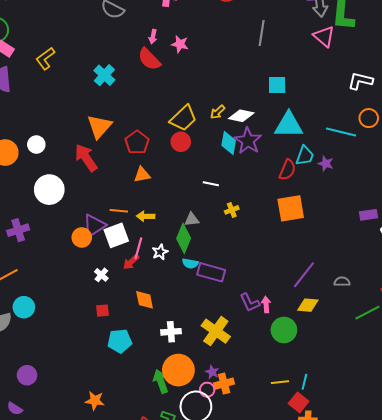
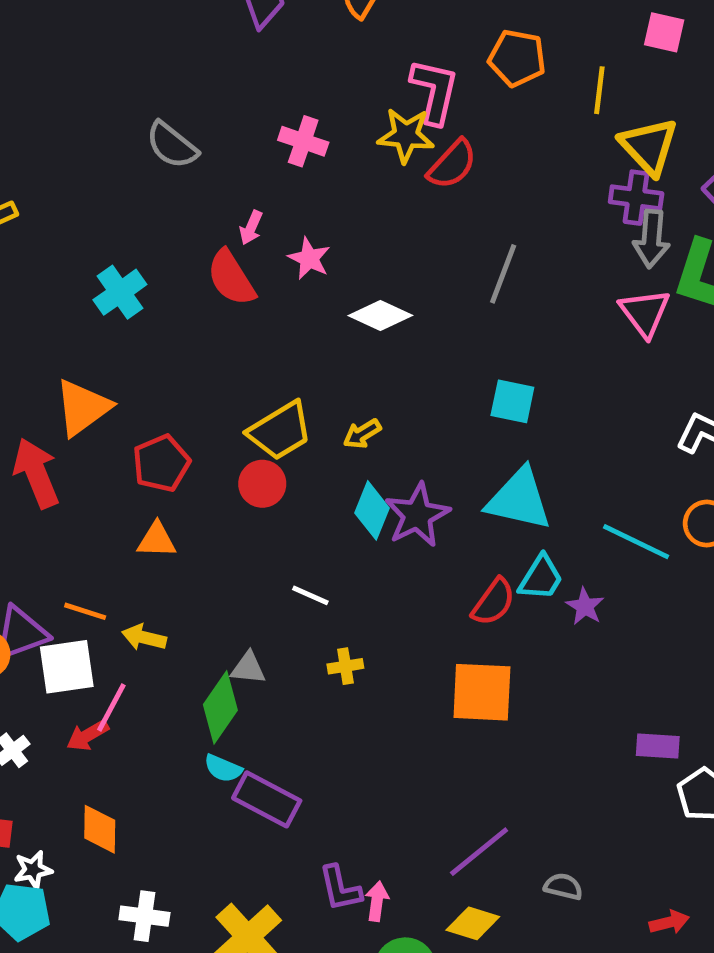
white diamond: (241, 116) -> (380, 316), moved
white star: (160, 252) -> (33, 870), moved

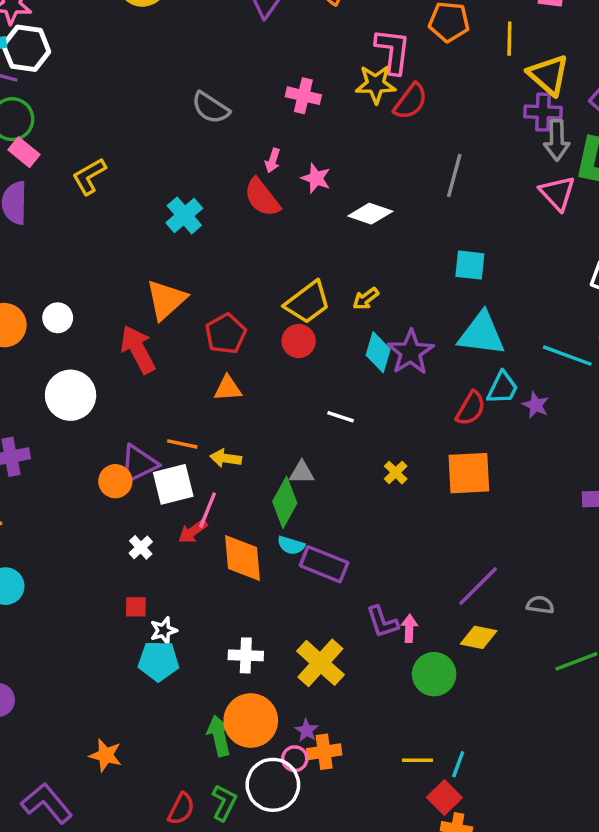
yellow cross: (345, 666) -> (396, 473), moved, turned -30
orange diamond: (100, 829) -> (243, 558), moved, size x1.4

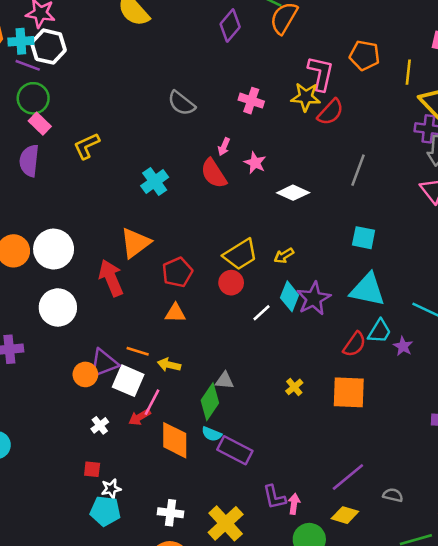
white circle: (58, 318) -> (54, 249), size x1.8
white line: (341, 417) -> (261, 313), moved, turned -66
white square: (173, 484) -> (128, 381), turned 32

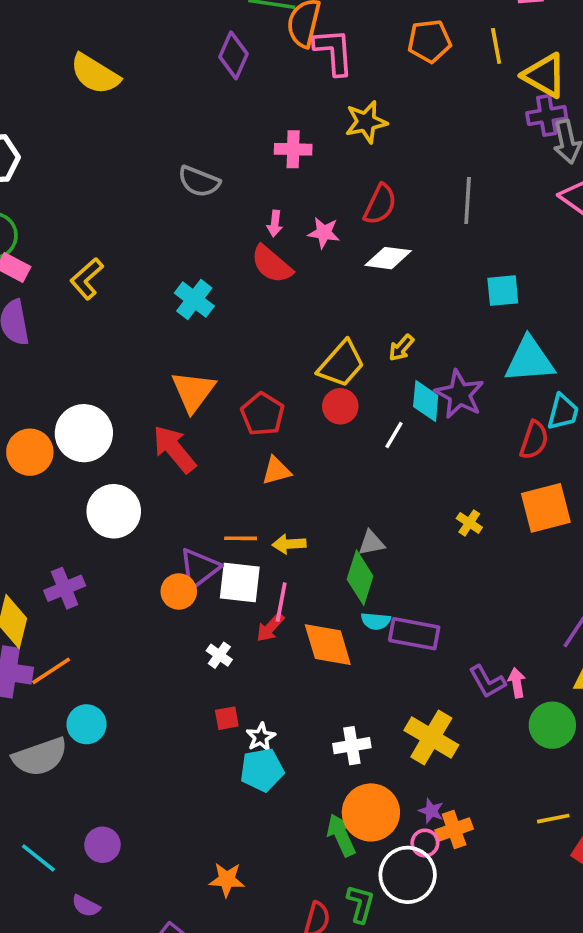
pink L-shape: (321, 73) -> (334, 52), moved
red semicircle: (331, 112) -> (380, 204), moved

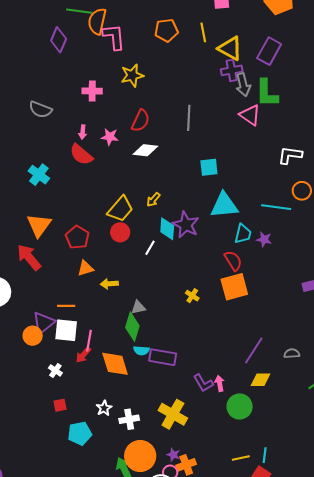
red semicircle: (534, 440) -> (233, 261), moved, turned -50
yellow arrow: (289, 544) -> (109, 284), moved
white star: (261, 737) -> (104, 408), moved

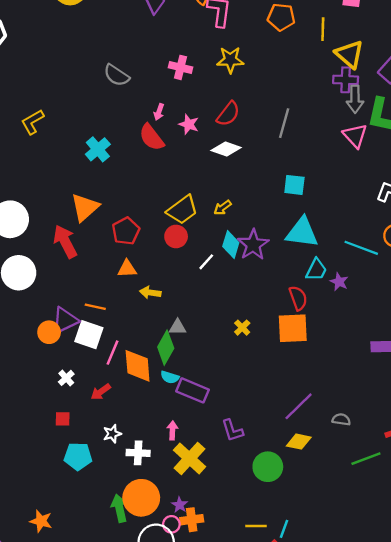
red arrow: (83, 355) -> (101, 392), moved
orange diamond: (115, 364) -> (138, 366), moved
pink arrow: (220, 383) -> (172, 430), moved

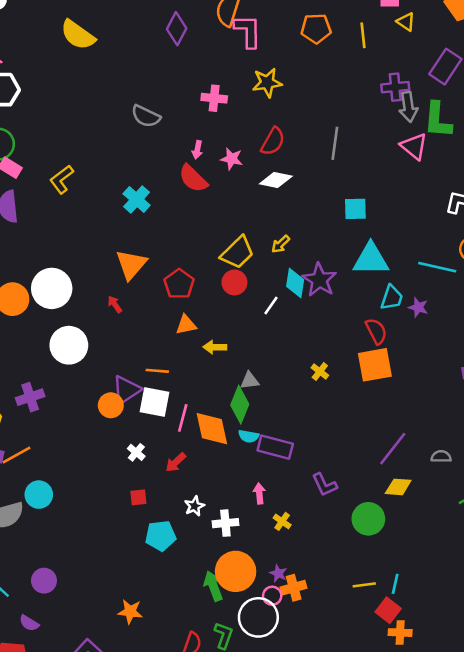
yellow triangle: (349, 54) -> (406, 22), moved, size x0.6
red arrow: (65, 241) -> (115, 304), size x0.5
yellow cross: (190, 458) -> (282, 521), size x0.5

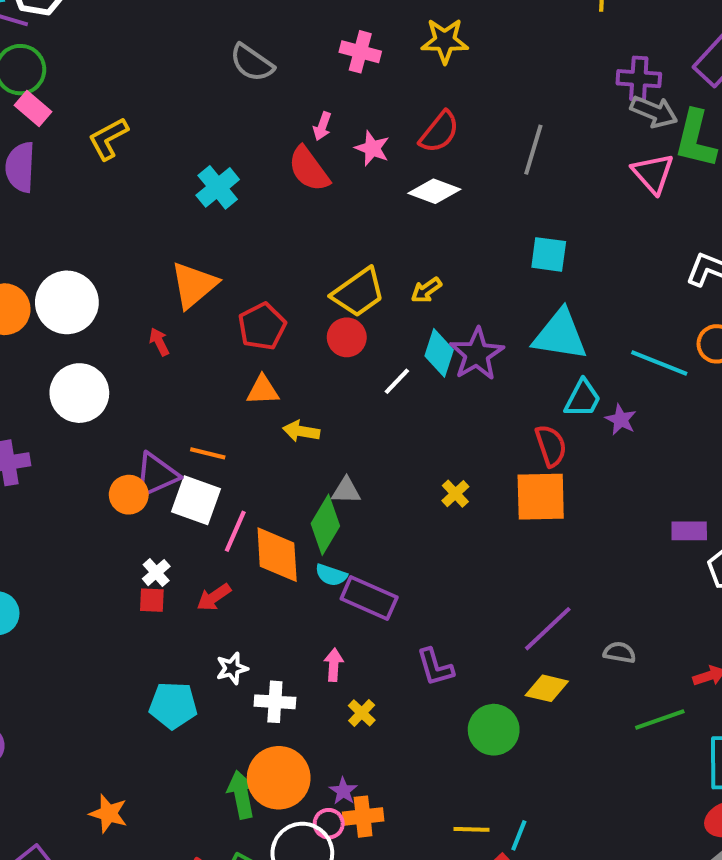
gray arrow: (408, 107) -> (654, 112), turned -68
red square: (138, 497) -> (152, 600), moved

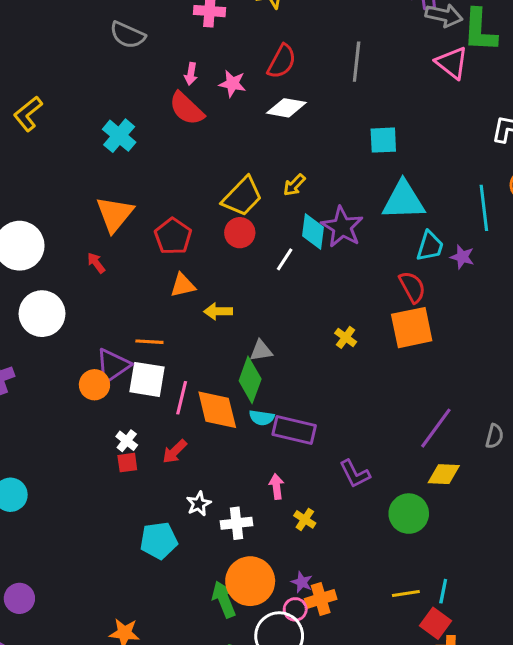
cyan line: (659, 363) -> (484, 208), turned 72
gray semicircle: (619, 652) -> (495, 436), turned 105

